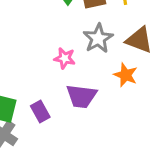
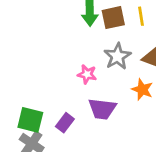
purple rectangle: (40, 112) -> (65, 123), turned 66

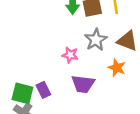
purple rectangle: (65, 123) -> (43, 90), moved, turned -63

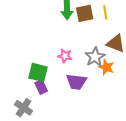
gray star: (96, 40) -> (95, 57), moved
green square: (22, 93) -> (38, 72), moved

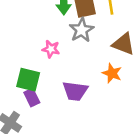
pink star: (65, 56) -> (51, 49), moved
gray star: (95, 57) -> (81, 30), moved

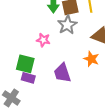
purple trapezoid: (75, 91) -> (62, 73), turned 65
purple rectangle: (32, 97) -> (28, 78), turned -48

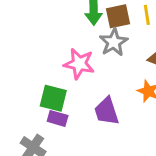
pink star: (43, 40) -> (79, 64), size x1.5

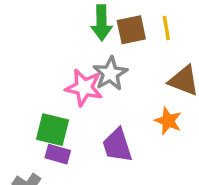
gray star: (114, 42) -> (110, 74), moved

